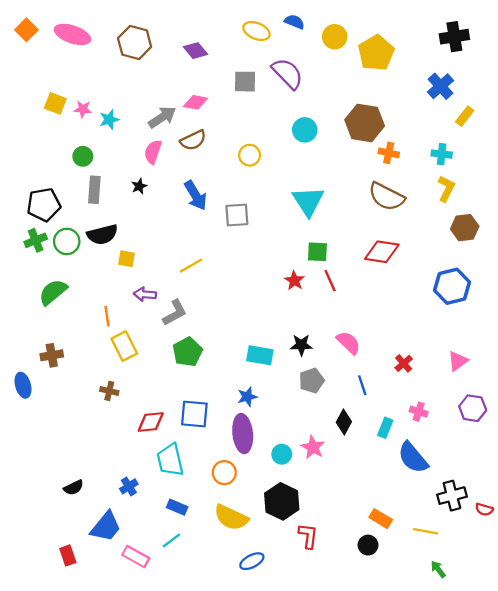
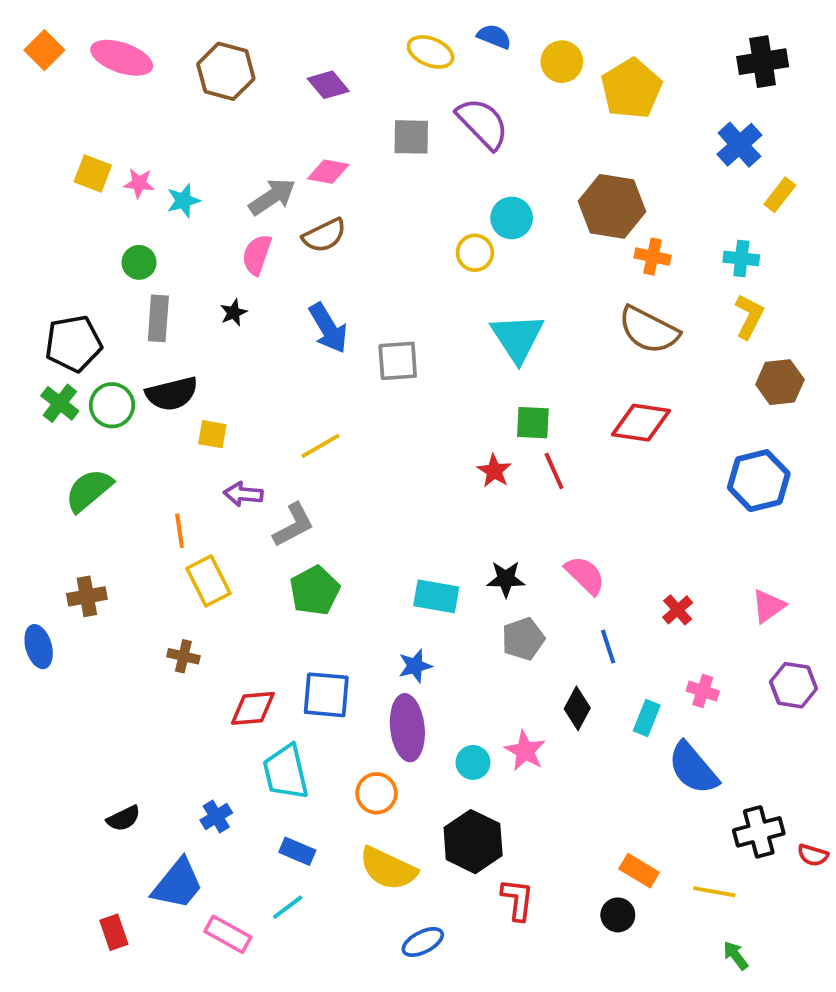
yellow circle: (250, 155) -> (475, 253), moved
green cross: (36, 240) -> (60, 403), turned -30

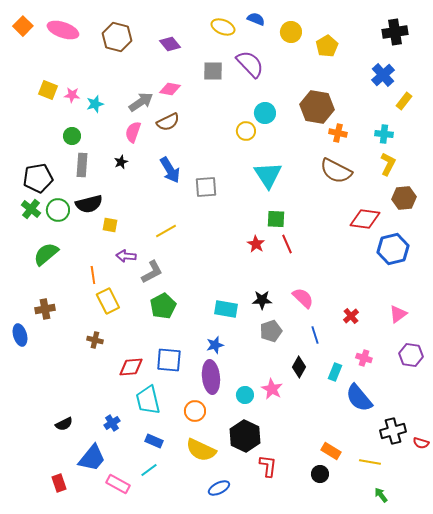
yellow pentagon: (631, 89) -> (327, 46), size x0.7
red diamond: (641, 423) -> (365, 219), moved

